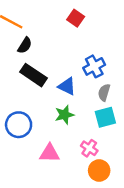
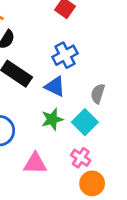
blue cross: (94, 66) -> (65, 55), moved
cyan square: (105, 117) -> (85, 122), moved, turned -30

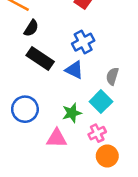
green star: (52, 119) -> (72, 113), moved
pink cross: (81, 158) -> (97, 133), turned 30

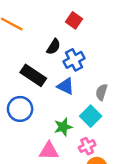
black semicircle: (31, 28) -> (54, 47), moved
blue circle: (25, 109) -> (20, 109), moved

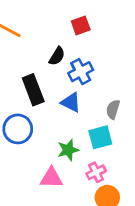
red square: (74, 20) -> (81, 25), turned 35
black rectangle: (33, 75) -> (33, 90), turned 35
cyan square: (91, 116) -> (100, 137), turned 30

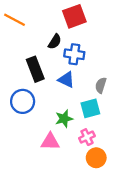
red square: (81, 25) -> (74, 16), size x1.5
blue cross: (81, 72) -> (74, 54), turned 36

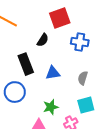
blue cross: (74, 54) -> (80, 42), moved
blue triangle: (66, 80) -> (53, 73), turned -35
cyan square: (90, 108) -> (86, 105), moved

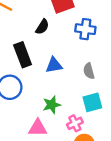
gray semicircle: (83, 78) -> (89, 71), turned -32

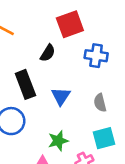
blue triangle: (54, 65) -> (61, 96), turned -48

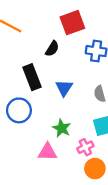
green star: (58, 141) -> (62, 128), turned -30

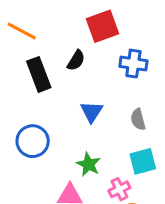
black rectangle: (32, 77) -> (39, 74), moved

